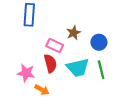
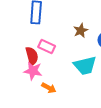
pink rectangle: (55, 45) -> (47, 46), moved
red semicircle: (50, 63) -> (32, 56), moved

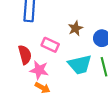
pink rectangle: (47, 46) -> (50, 45), moved
pink star: (33, 71) -> (39, 70), moved

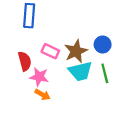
brown star: (75, 28) -> (76, 51), moved, size x1.5

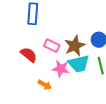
red semicircle: (25, 61) -> (29, 55), turned -36
pink star: (39, 77) -> (61, 69), moved

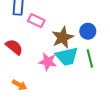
pink rectangle: (52, 46) -> (36, 21), moved
orange arrow: (45, 85) -> (19, 85), moved

